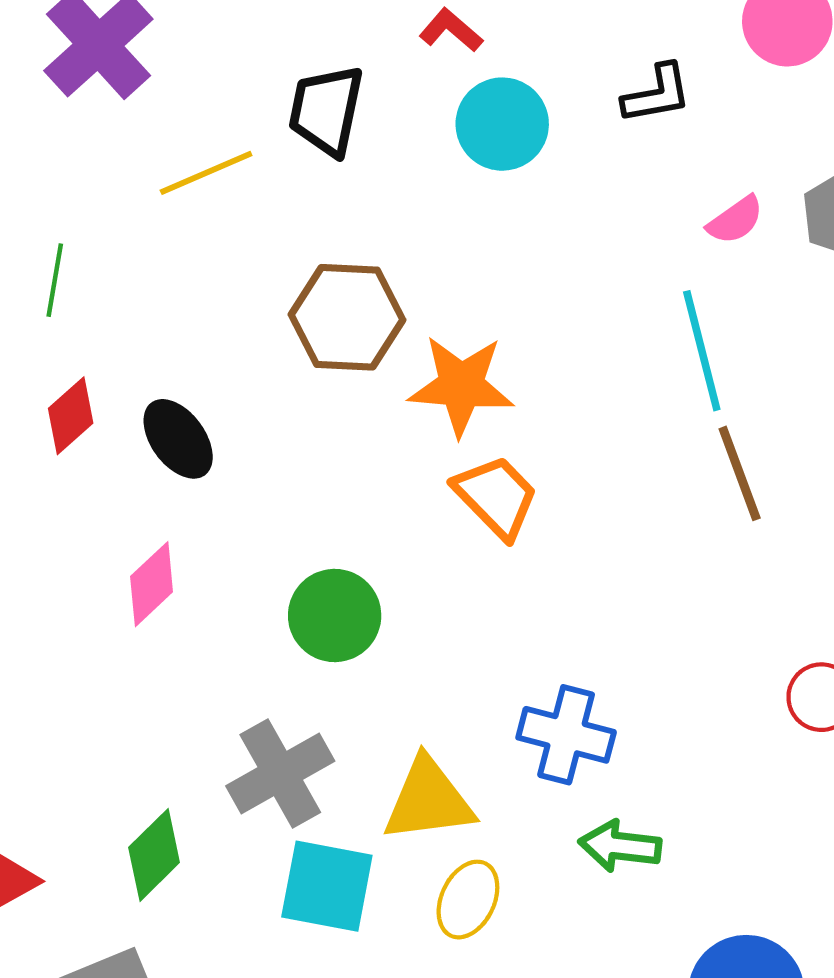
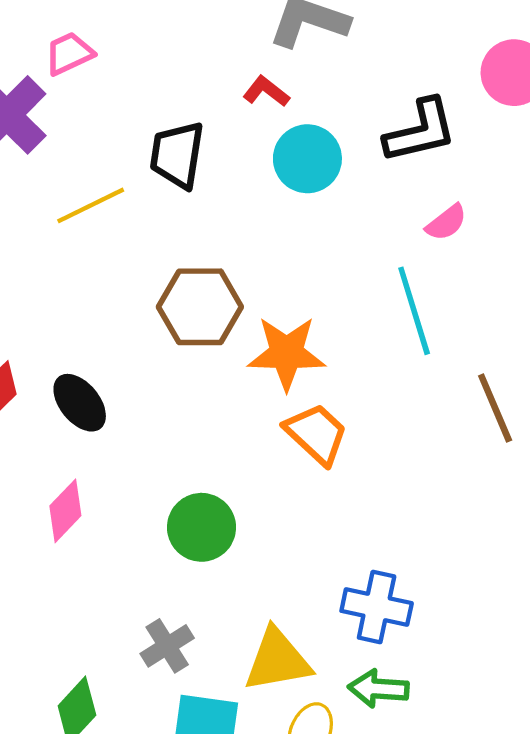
black L-shape: (657, 94) -> (420, 131), size x1.4
pink semicircle: (735, 220) -> (446, 223), moved
cyan line: (702, 351) -> (414, 311), moved
gray cross: (280, 774) -> (167, 646), size x0.7
green arrow: (620, 846) -> (378, 689), moved

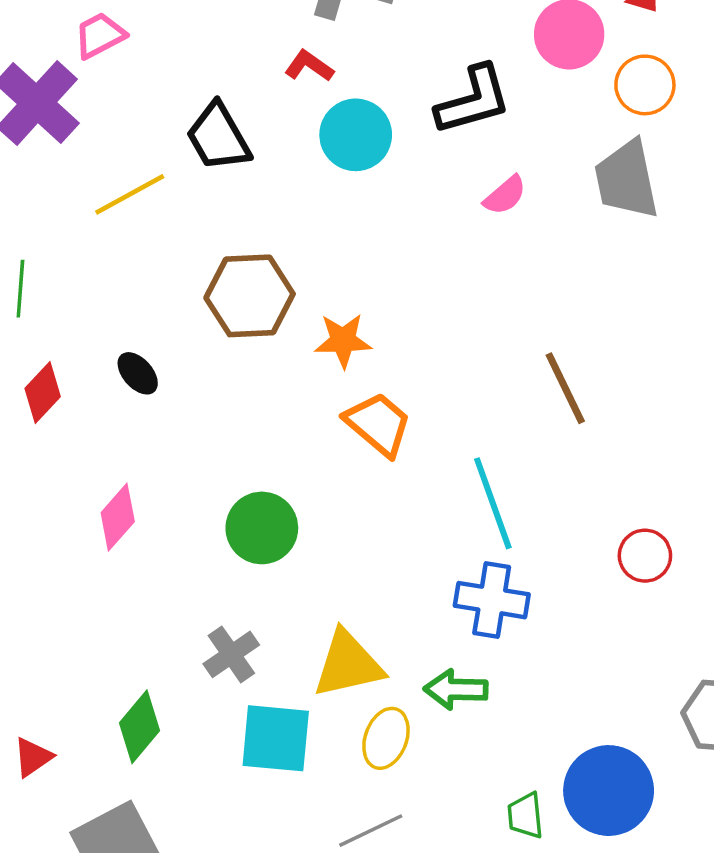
black trapezoid: (177, 155) -> (218, 137), turned -36
cyan line: (414, 311) -> (493, 503), moved
orange star: (287, 353) -> (343, 341), size x0.7
black ellipse: (80, 403) -> (138, 373), moved, size x0.7
blue cross: (377, 607) -> (492, 600), moved

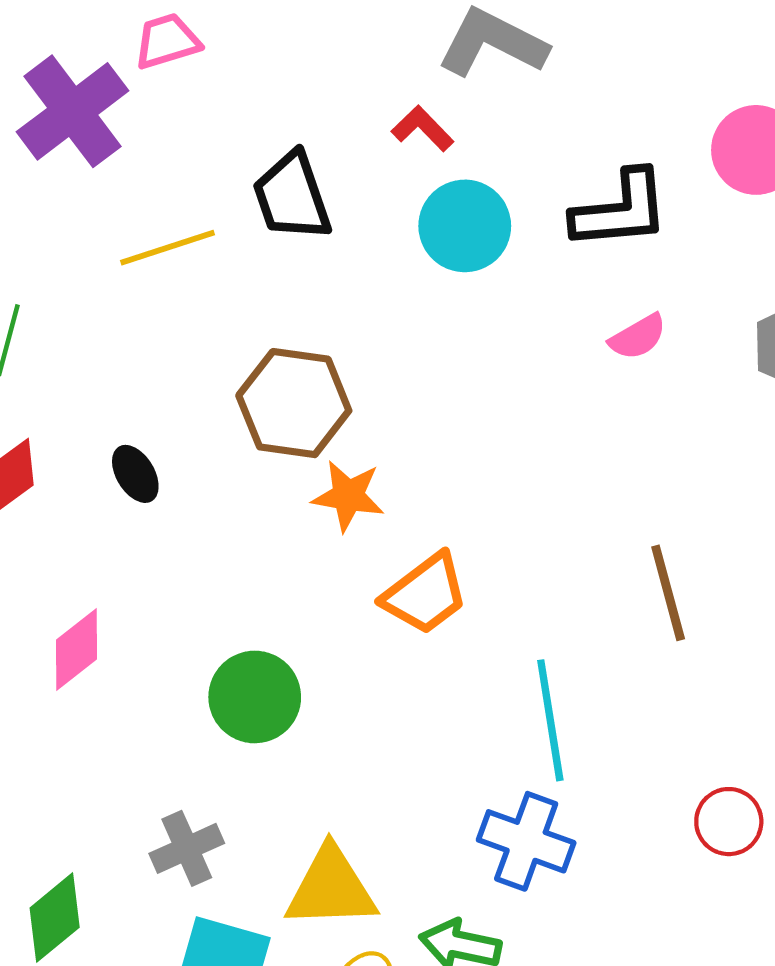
orange star: (343, 341) -> (348, 496), moved
orange trapezoid: (378, 424) -> (425, 594), turned 92

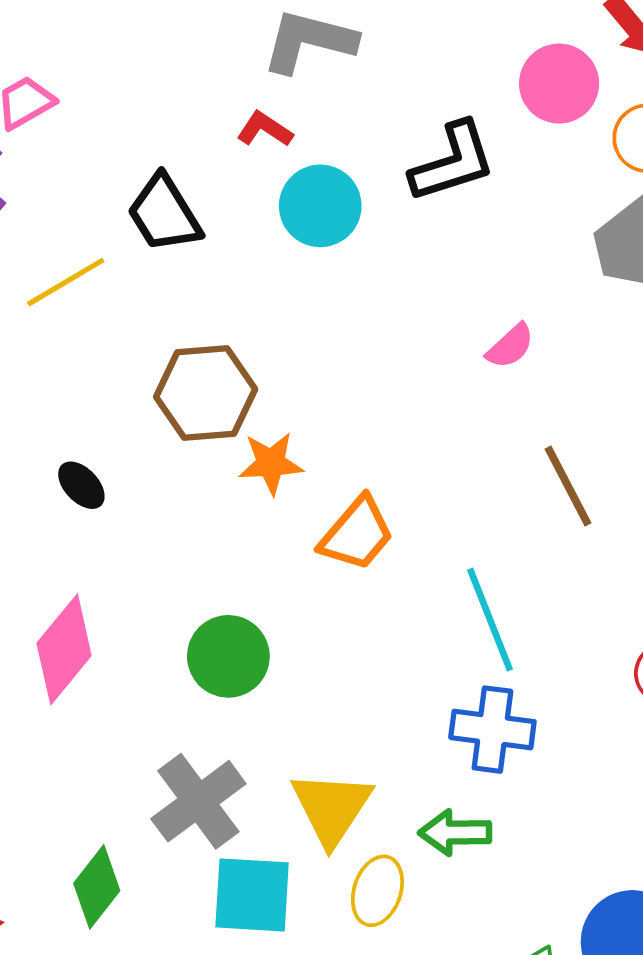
pink semicircle: (638, 337) -> (510, 346), moved
pink diamond: (76, 649) -> (64, 649), size x1.4
gray cross: (187, 848) -> (198, 801), size x1.5
yellow triangle: (331, 888) -> (332, 808), turned -42

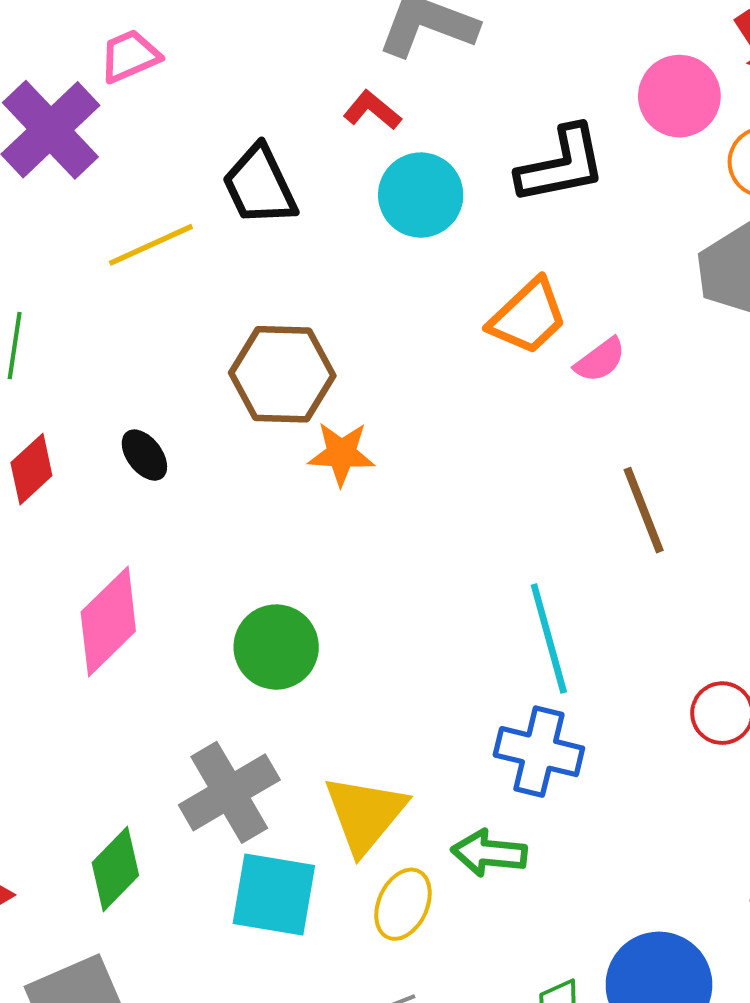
orange trapezoid: (357, 534) -> (528, 317), moved

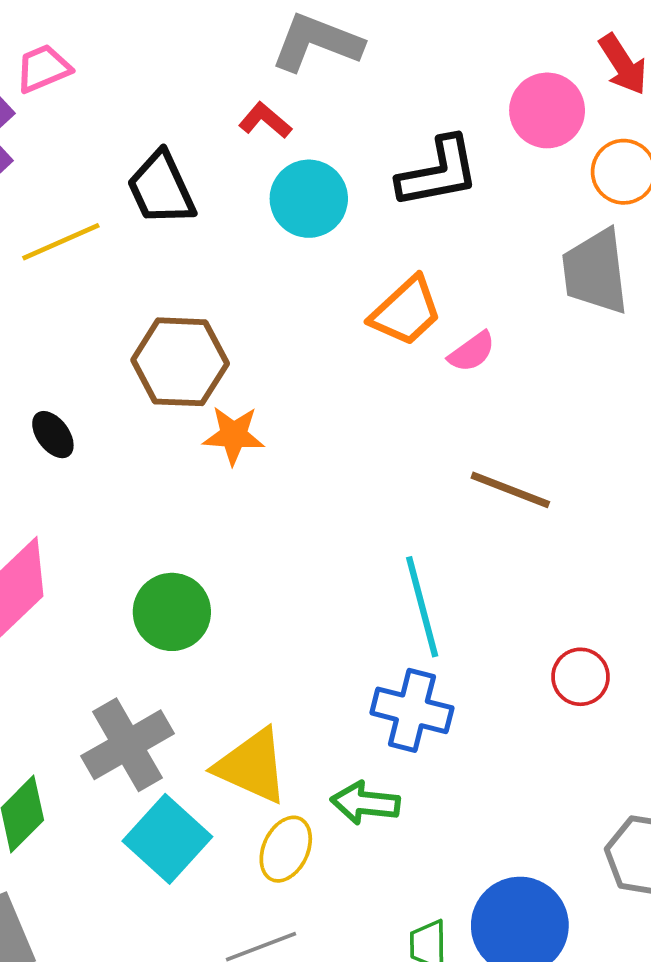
brown line: (644, 510) -> (510, 490), turned -48
yellow triangle: (365, 814) -> (252, 766), turned -46
cyan square: (274, 894) -> (167, 839), turned 32

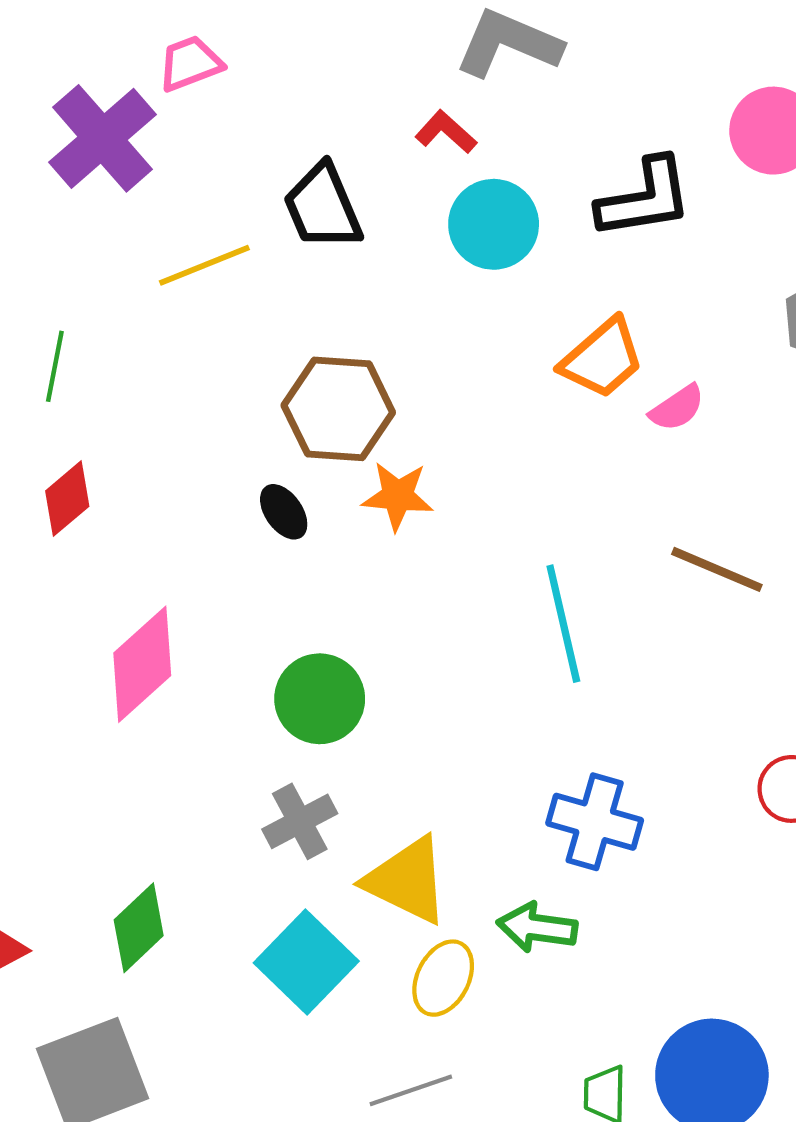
black ellipse: (53, 435) -> (284, 512), moved
cyan line: (422, 607) -> (563, 624), moved
gray cross: (127, 745) -> (300, 821), moved, size x0.7

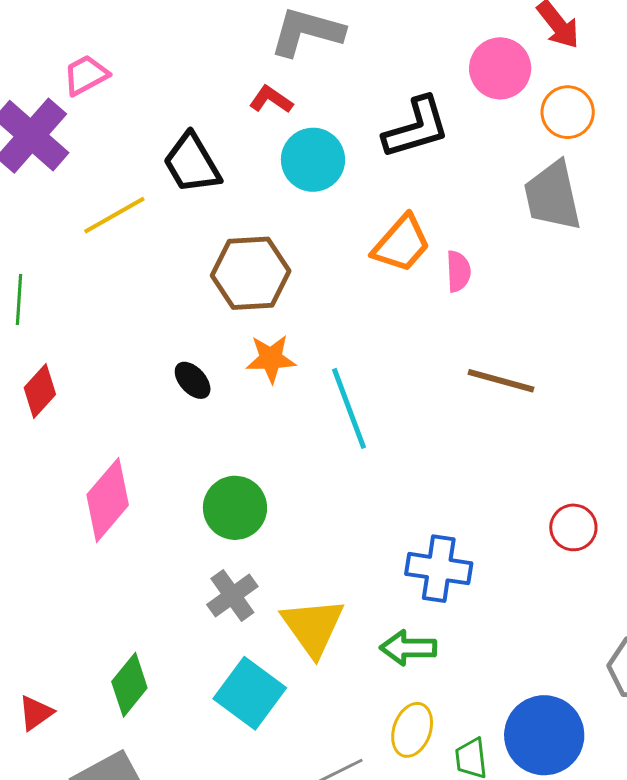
pink semicircle: (677, 408) -> (458, 271), turned -51
brown hexagon: (338, 409) -> (251, 273), moved
cyan line: (563, 624) -> (349, 408), moved
yellow triangle: (407, 880) -> (313, 627), turned 36
yellow ellipse: (443, 978) -> (412, 730), moved

